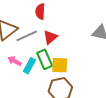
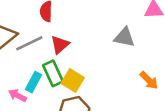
pink arrow: (15, 61) -> (17, 95), moved
yellow square: (60, 65) -> (73, 80), turned 30

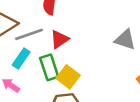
cyan rectangle: (33, 82) -> (21, 58), moved

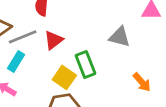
green rectangle: (49, 67) -> (85, 64), moved

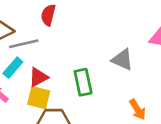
red triangle: (54, 40) -> (38, 77), moved
yellow square: (64, 77) -> (39, 98), moved, turned -30

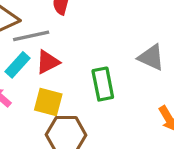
red triangle: (38, 77) -> (48, 62), moved

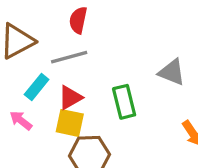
gray line: (31, 36) -> (69, 57), moved
red triangle: (48, 62) -> (70, 98), moved

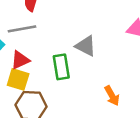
gray triangle: (172, 72) -> (86, 46), moved

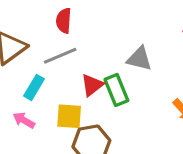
red triangle: (20, 60) -> (92, 85), moved

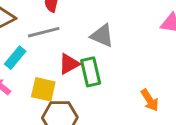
gray triangle: (139, 59) -> (102, 36), moved

